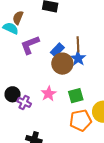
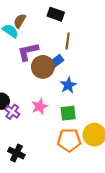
brown line: (78, 44) -> (68, 41), moved
blue star: (78, 58) -> (68, 85), moved
brown circle: (62, 64) -> (43, 67), moved

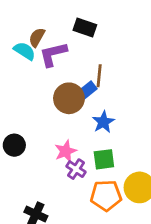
brown line: (68, 41) -> (99, 76), moved
purple L-shape: (28, 52) -> (53, 54), moved
purple cross: (12, 112) -> (76, 169), moved

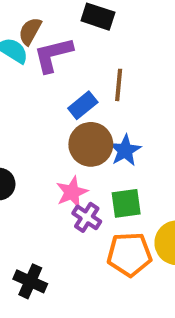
blue rectangle: (87, 91) -> (83, 105), moved
brown circle: (69, 98) -> (91, 144), moved

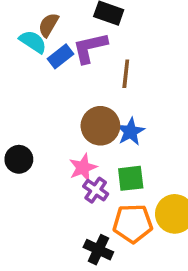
purple L-shape: (53, 55) -> (90, 48), moved
blue rectangle: (83, 105) -> (61, 56), moved
black cross: (30, 281) -> (98, 250), moved

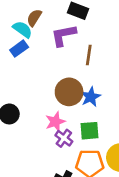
blue rectangle: (61, 56) -> (19, 49), moved

